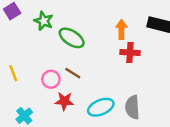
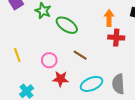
brown line: (73, 73) -> (80, 55), moved

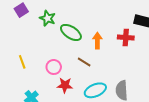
orange arrow: (109, 18) -> (97, 41), moved
red cross: (116, 38) -> (126, 38), moved

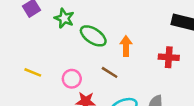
red cross: (126, 38) -> (169, 57), moved
yellow line: (22, 62) -> (33, 72), turned -48

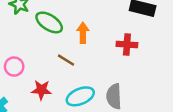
pink circle: (72, 79) -> (14, 67), moved

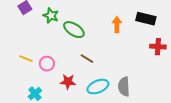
orange arrow: (83, 33) -> (117, 25), moved
red cross: (127, 44) -> (158, 47), moved

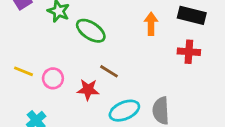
red cross: (158, 47) -> (189, 52), moved
red star: (68, 82) -> (88, 90), moved

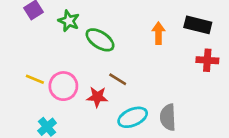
red cross: (189, 52) -> (207, 60), moved
pink circle: (53, 78) -> (63, 86), size x1.4

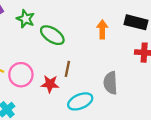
brown line: (118, 79) -> (67, 69), turned 70
gray semicircle: (168, 117) -> (110, 83), moved

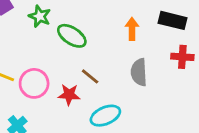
brown line: (67, 69) -> (90, 76), turned -63
gray semicircle: (110, 83) -> (139, 72), moved

